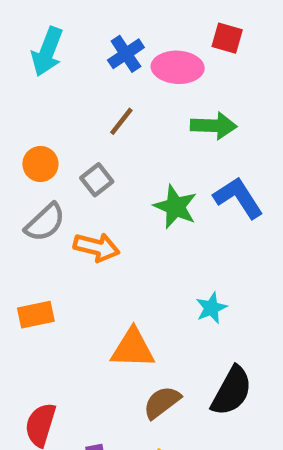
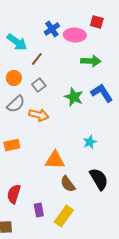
cyan arrow: (47, 52) -> (17, 42), moved, turned -75
brown line: (121, 121) -> (37, 59), moved
black semicircle: (232, 391) -> (99, 179), turned -60
brown semicircle: (162, 402) -> (68, 184), turned -90

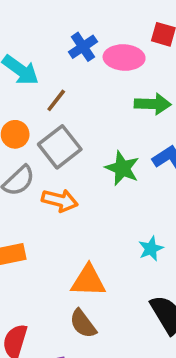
gray square: (39, 85) -> (60, 147), size x1.6
brown semicircle: (68, 184) -> (83, 324), moved

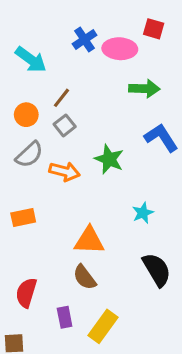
brown line: (56, 100) -> (62, 98), moved
gray square: (60, 147) -> (65, 125), size x0.6
green star: (122, 168) -> (109, 159), moved

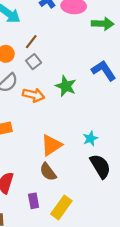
green arrow: (144, 89) -> (103, 24), moved
cyan star: (143, 213) -> (90, 138), moved
orange triangle: (89, 241) -> (51, 145), turned -35

